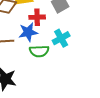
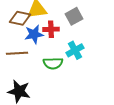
blue star: (28, 32) -> (34, 34), moved

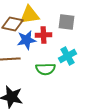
gray square: (74, 16) -> (67, 22), turned 36

